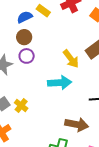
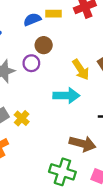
yellow rectangle: (43, 11) -> (53, 14), turned -40
brown circle: (24, 37) -> (44, 45), moved

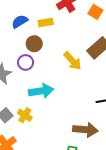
yellow rectangle: (53, 14) -> (46, 22), moved
cyan arrow: (66, 95) -> (41, 91), moved

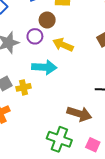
yellow arrow: (73, 61) -> (63, 45), moved, turned 144
yellow cross: (25, 115) -> (23, 87), turned 32

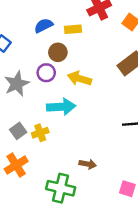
brown arrow: (79, 114) -> (88, 164), moved, size x0.6
green cross: (59, 139) -> (61, 188), moved

